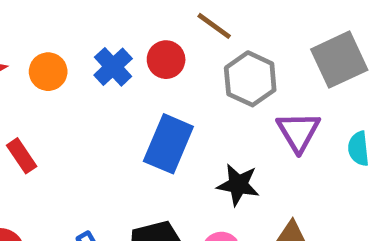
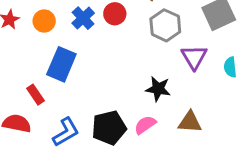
blue rectangle: (168, 144) -> (61, 64), moved
red rectangle: (22, 156) -> (35, 95), moved

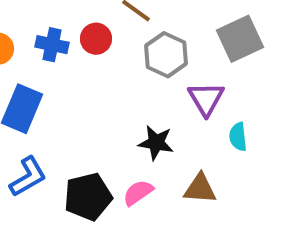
blue cross: (83, 18) -> (52, 45), turned -35
cyan semicircle: (230, 67) -> (238, 137), moved
blue L-shape: (66, 132) -> (28, 177), moved

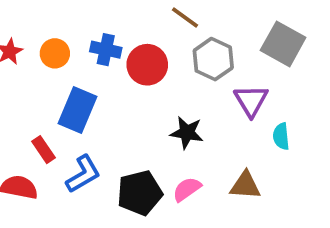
red circle: (96, 39) -> (147, 65), moved, size x1.4
gray square: (240, 39) -> (283, 44), turned -36
black star: (156, 143) -> (187, 133), moved

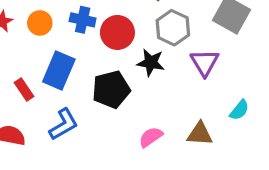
black star: (187, 133) -> (151, 63), moved
cyan semicircle: (281, 136) -> (239, 110), moved, turned -135
red rectangle: (44, 150) -> (24, 89), moved
black pentagon: (140, 193) -> (111, 89), moved

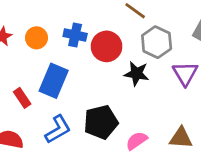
black pentagon: (111, 89) -> (101, 122), moved

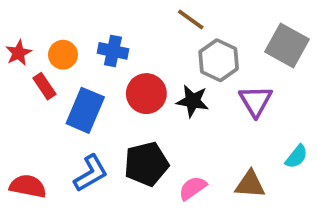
red circle: (107, 46) -> (146, 94), moved
red rectangle: (22, 98) -> (44, 86), moved

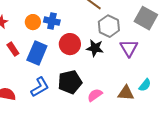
orange circle: (63, 55) -> (33, 22), moved
red rectangle: (44, 86) -> (13, 49), moved
cyan semicircle: (296, 157) -> (145, 85), moved

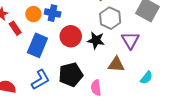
red rectangle: (13, 49) -> (15, 28), moved
brown triangle: (126, 93) -> (116, 65), moved
pink semicircle: (95, 95) -> (96, 88), turned -63

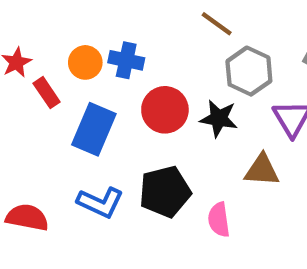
blue L-shape: (40, 80) -> (100, 202), turned 55

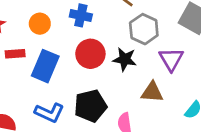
blue cross: (126, 60) -> (81, 15), moved
red rectangle: (47, 93) -> (15, 54), moved, turned -60

